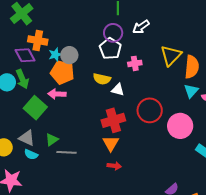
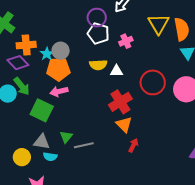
red arrow: (114, 166) -> (133, 145), turned -56

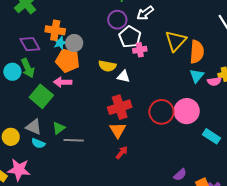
white pentagon: (98, 33) -> (130, 37), moved
orange cross: (26, 45) -> (55, 30), moved
red circle: (153, 82) -> (161, 112), moved

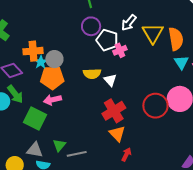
white arrow: (145, 13) -> (129, 23), moved
white triangle: (123, 76) -> (110, 80), turned 48

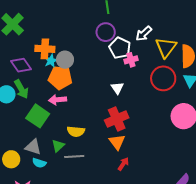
yellow semicircle: (92, 74) -> (76, 131), moved
red circle: (155, 106) -> (163, 78), moved

